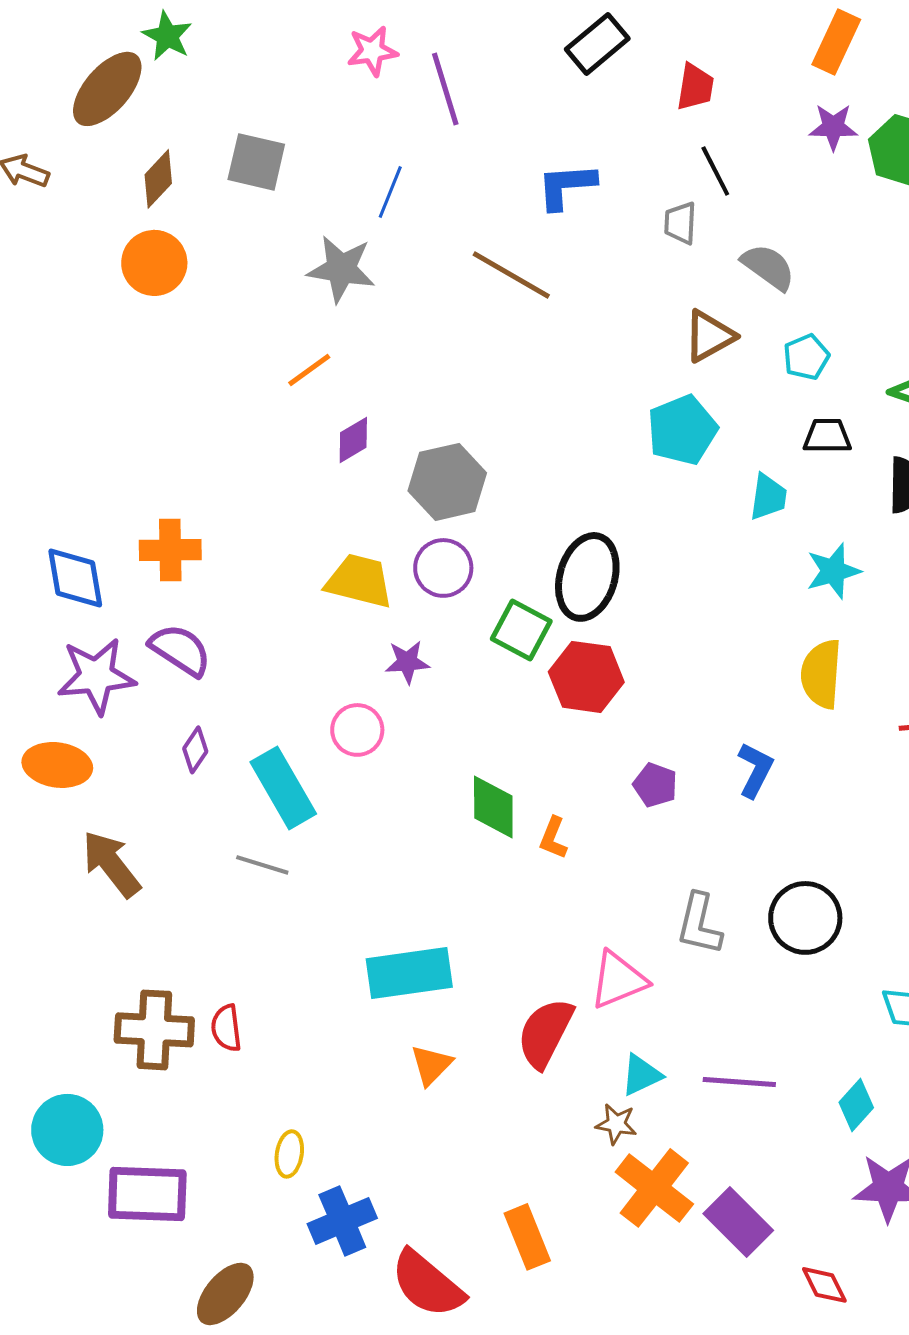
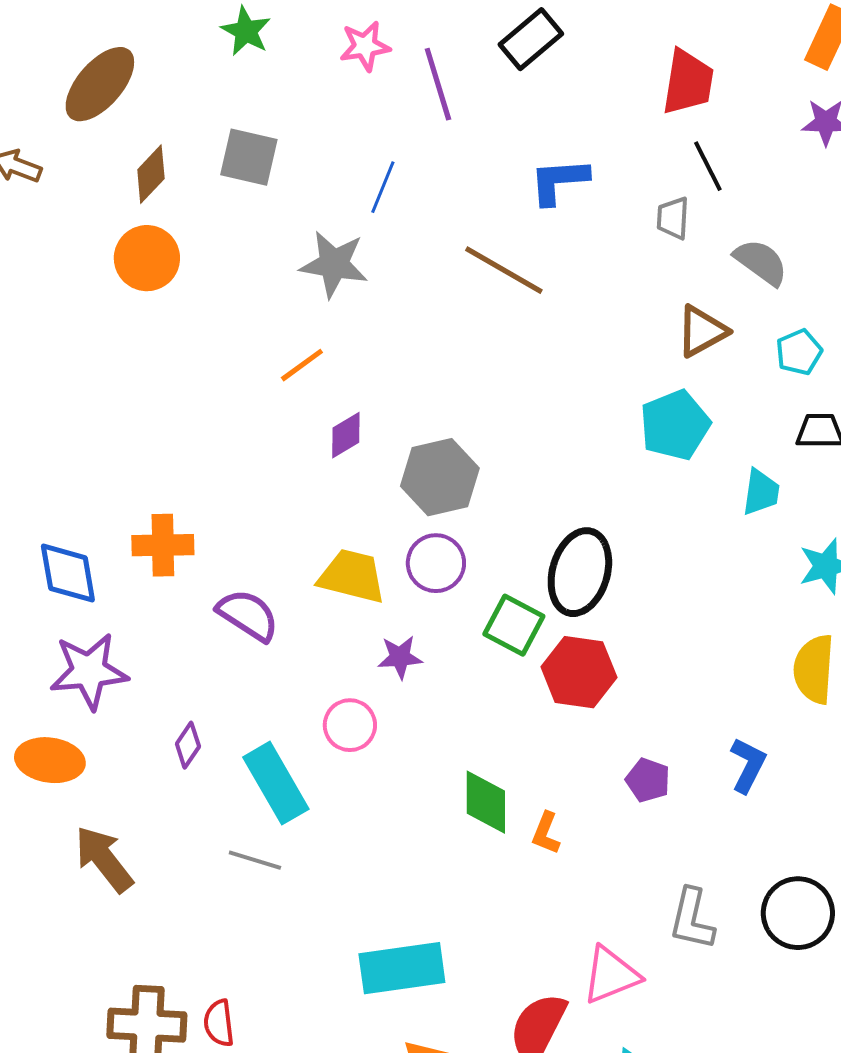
green star: (167, 36) -> (246, 31), moved
black rectangle: (597, 44) -> (531, 39), moved
red trapezoid: (695, 87) -> (688, 82), size x1.4
purple semicircle: (180, 650) -> (248, 615), moved

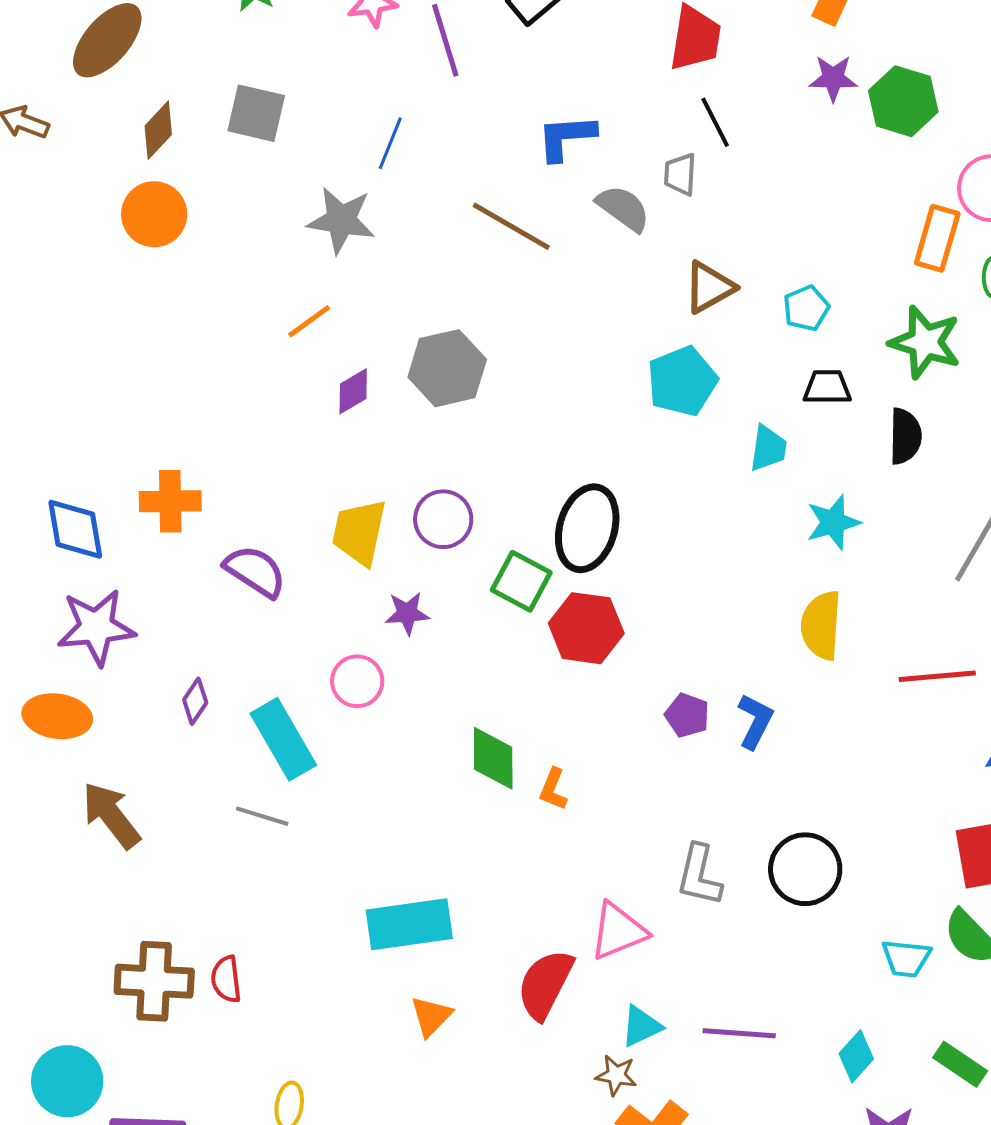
gray semicircle: (761, 262) -> (623, 208), moved
gray hexagon: (440, 477) -> (447, 368), moved
yellow trapezoid: (352, 576) -> (359, 532), turned -92
purple pentagon: (648, 780) -> (687, 715), moved

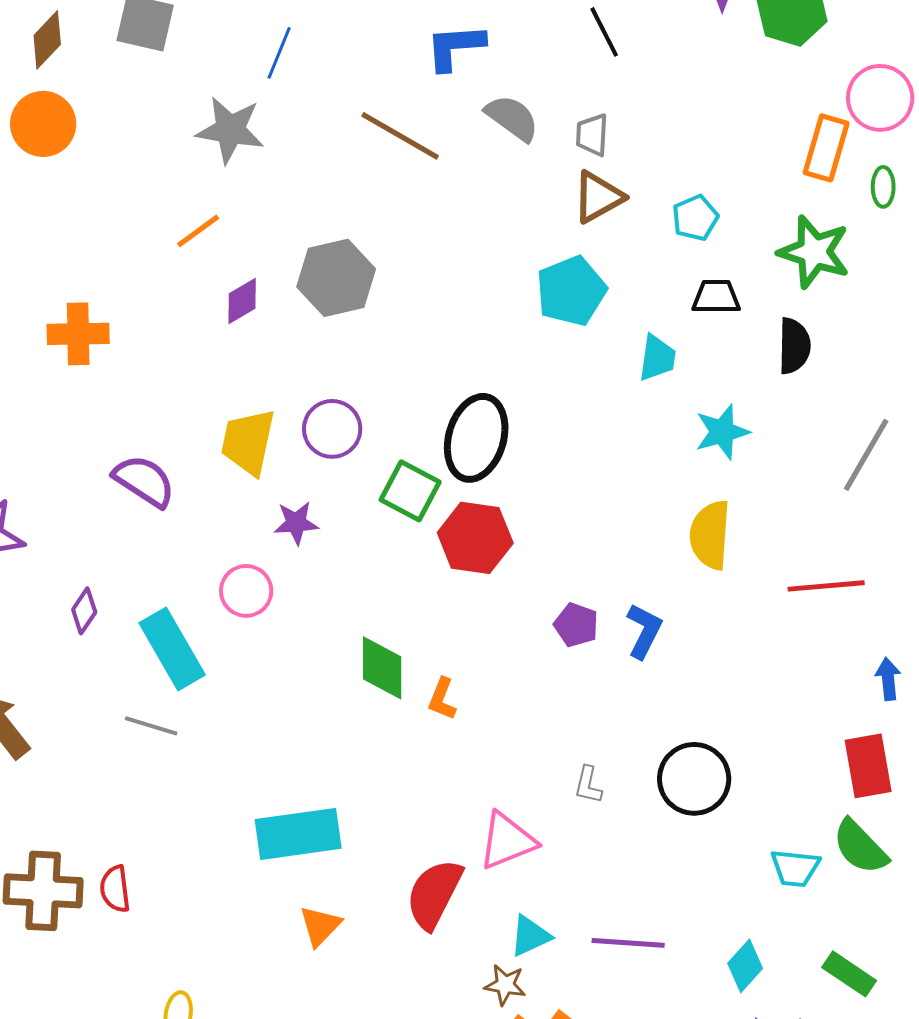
gray trapezoid: (680, 174) -> (592, 135), moved
orange cross: (170, 501) -> (78, 334), moved
gray L-shape: (699, 875) -> (588, 785), size x0.6

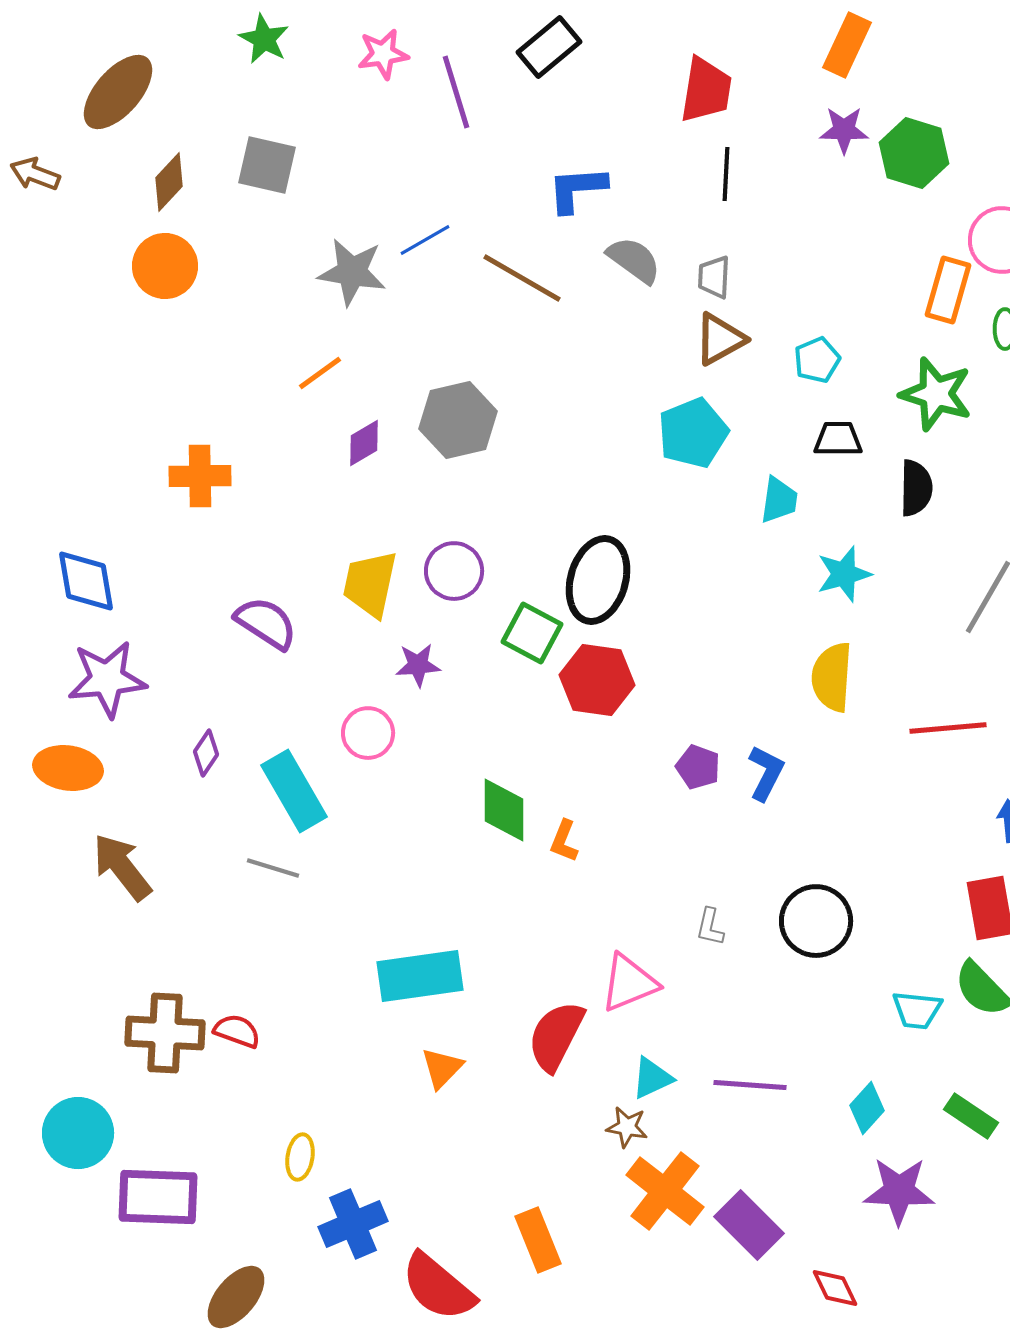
black line: (604, 32) -> (726, 174), turned 30
blue line: (279, 53) -> (425, 240), moved, turned 38
red semicircle: (115, 889) -> (237, 1031), turned 117

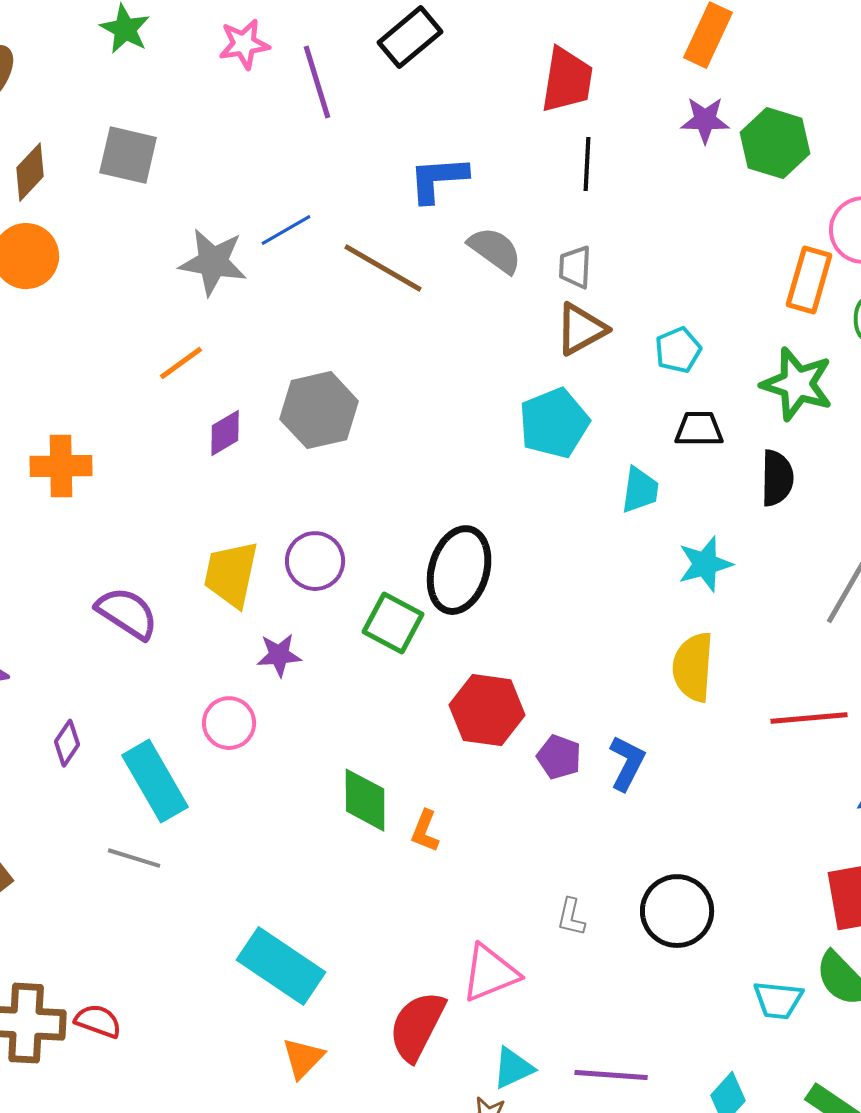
red hexagon: (597, 680) -> (487, 710), moved
cyan rectangle: (420, 976) -> (281, 966), turned 42

